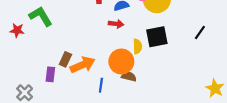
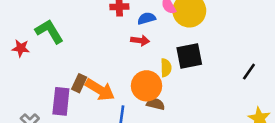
black line: (200, 32) -> (249, 72), moved
orange arrow: (83, 65) -> (100, 90), turned 55
purple rectangle: (50, 74) -> (61, 101), size x1.5

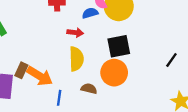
blue semicircle: (147, 18) -> (90, 13), moved
yellow semicircle: (166, 68) -> (76, 59), moved, size x1.5
orange circle: (147, 86) -> (114, 73), moved

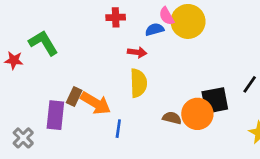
black square: (119, 46) -> (215, 100), moved
orange circle: (114, 73) -> (197, 114), moved
brown semicircle: (89, 89) -> (172, 118), moved

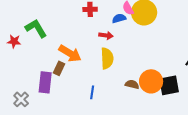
black square: (215, 100) -> (169, 85), moved
orange arrow: (96, 103) -> (70, 53), moved

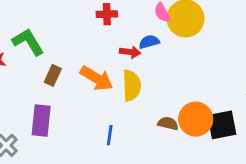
blue semicircle: (119, 18) -> (149, 42), moved
orange arrow: (70, 53) -> (97, 78), moved
brown rectangle: (59, 68) -> (53, 75), moved

